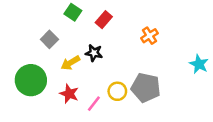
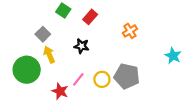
yellow arrow: (70, 63) -> (49, 55), moved, turned 98
red star: (69, 94) -> (60, 91), moved
pink line: (94, 104) -> (78, 79), moved

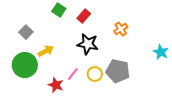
gray square: (43, 34) -> (26, 32), moved
black star: (82, 46) -> (88, 44), moved, size x1.5
yellow arrow: (49, 55) -> (46, 51), turned 84

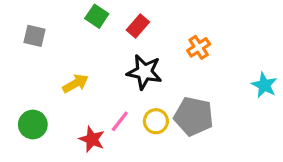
gray square: (26, 32) -> (34, 36), moved, turned -32
green circle: (25, 65) -> (33, 124), moved, size x0.7

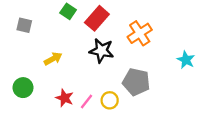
red rectangle: (138, 26) -> (97, 18), size x1.5
orange cross: (199, 47) -> (140, 33), size x1.5
pink line: (120, 121) -> (87, 101), moved
yellow circle: (156, 121) -> (110, 100), moved

